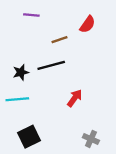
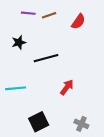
brown line: (59, 40) -> (49, 15), moved
black star: (21, 72) -> (19, 42), moved
black square: (29, 137) -> (39, 122), moved

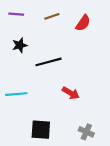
purple line: (28, 13) -> (16, 14), moved
red arrow: (67, 87) -> (71, 93), turned 84
black square: (39, 122) -> (41, 130), turned 30

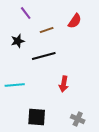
purple line: (16, 14) -> (26, 13), moved, turned 48
brown line: (52, 16) -> (47, 30), moved
red arrow: (71, 93) -> (64, 84), turned 70

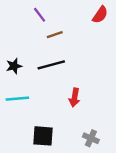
purple line: (26, 13) -> (40, 15), moved
red semicircle: (75, 21) -> (100, 15), moved
black star: (18, 41) -> (14, 66), moved

